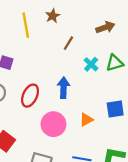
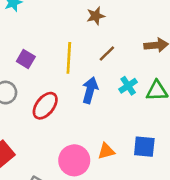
yellow line: (26, 25) -> (69, 58), moved
blue arrow: (64, 88) -> (90, 90), moved
pink circle: (53, 124) -> (74, 160), moved

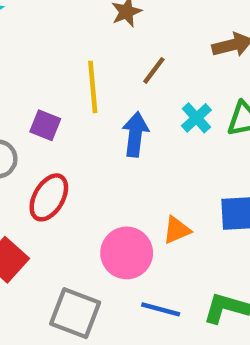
purple square: (26, 59) -> (45, 125), moved
red ellipse: (45, 106) -> (49, 197), moved

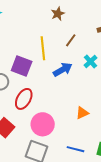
purple square: (45, 125) -> (22, 66), size x1.5
blue arrow: (135, 134) -> (63, 70), turned 54
pink circle: (127, 253) -> (43, 124), moved

